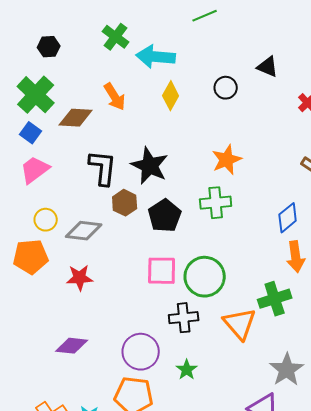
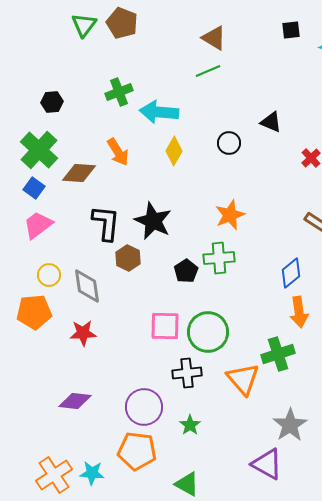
green cross: (116, 37) -> (119, 92), turned 32
black pentagon: (165, 216) -> (186, 271), moved, size x0.7
gray diamond: (84, 231) -> (87, 286), turned 75

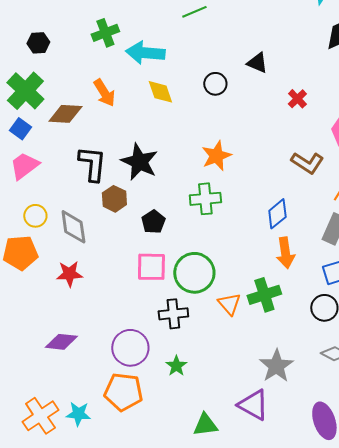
yellow diamond: (174, 151) -> (160, 92), turned -48
black pentagon: (186, 271) -> (153, 222), moved
orange triangle: (243, 379) -> (229, 304), moved, size x0.7
green triangle: (187, 484) -> (205, 425), moved, turned -36

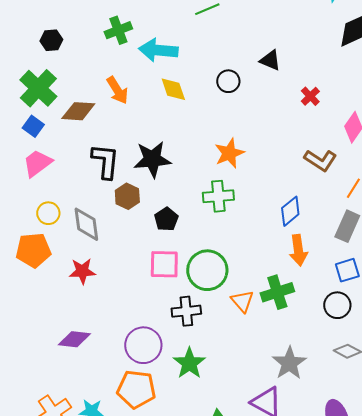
black star: (139, 162) -> (152, 159), turned -30
green star: (176, 366) -> (189, 363), size x1.5

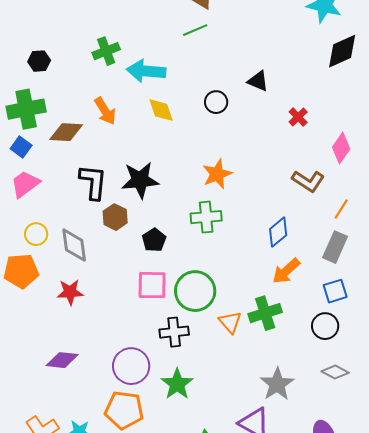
green cross: (38, 88) -> (26, 109), turned 36
orange arrow: (298, 250) -> (286, 271), turned 56

